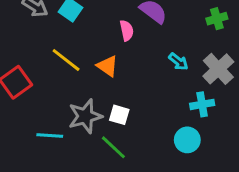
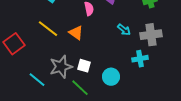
gray cross: (218, 69) -> (151, 35), turned 35
cyan line: (50, 135) -> (37, 80), turned 36
cyan circle: (187, 140) -> (111, 77), moved

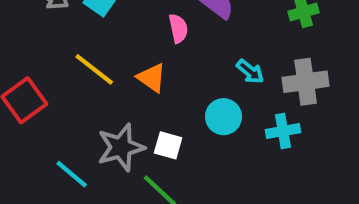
cyan circle: (111, 77) -> (223, 117), moved

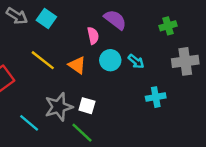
gray cross: (306, 82) -> (185, 61), moved
cyan circle: (223, 117) -> (110, 60), moved

